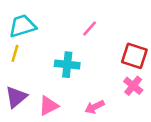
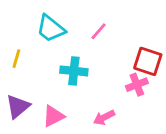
cyan trapezoid: (22, 26) -> (51, 28), moved, turned -124
pink cross: (133, 86) -> (137, 85), moved, turned 30

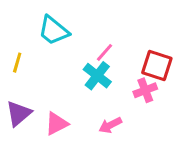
pink line: (99, 31) -> (105, 52), moved
cyan cross: (74, 71) -> (97, 76), moved, turned 32

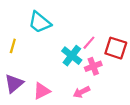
pink line: (105, 52) -> (89, 43), moved
pink cross: (145, 90) -> (93, 66), moved

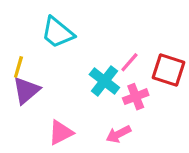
purple triangle: (14, 83) -> (26, 90), moved

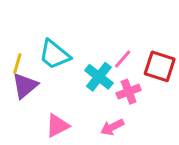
cyan trapezoid: (58, 33) -> (54, 55), moved

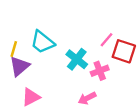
pink line: (123, 59) -> (107, 40), moved
pink triangle: (57, 126) -> (31, 97), moved

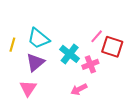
purple triangle: (19, 66) -> (35, 62), moved
pink triangle: (31, 97) -> (28, 88), turned -30

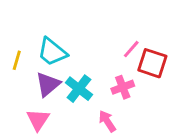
cyan cross: (70, 54) -> (79, 89), moved
pink arrow: (79, 89) -> (107, 121), turned 84

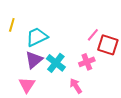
cyan trapezoid: (52, 52) -> (37, 37), turned 115
yellow line: (17, 60) -> (12, 25), moved

